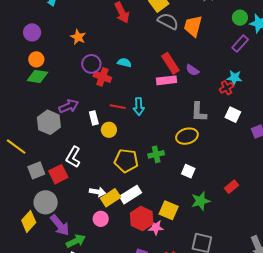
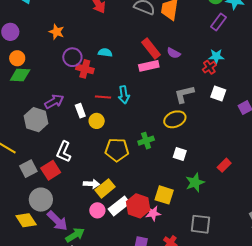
gray L-shape: (199, 112) -> (184, 94), turned 80
white rectangle: (130, 195) -> (119, 206), moved
yellow diamond: (29, 221) -> (26, 220), turned -70

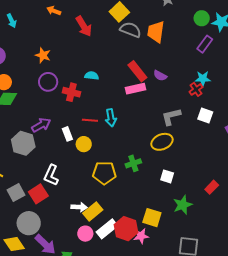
purple circle: (72, 57) -> (48, 82), moved

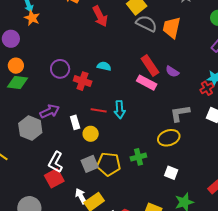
orange star: (43, 55) -> (32, 18), moved
pink rectangle: (136, 89) -> (147, 83), turned 36
gray square: (16, 192) -> (90, 164), moved
red square: (38, 194) -> (54, 178), moved
white arrow: (79, 207) -> (81, 196), turned -126

